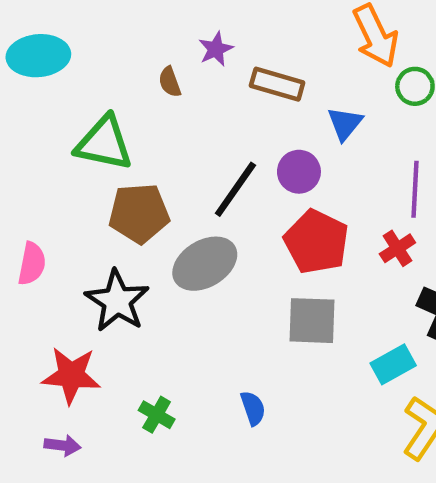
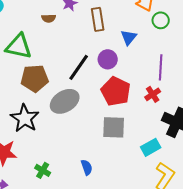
brown semicircle: (170, 82) -> (49, 18), turned -72
brown rectangle: (277, 84) -> (98, 19), turned 65

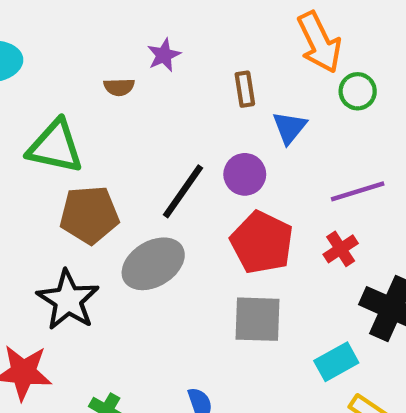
brown rectangle: (98, 19) -> (245, 89), moved, size x0.7
purple line: (161, 67) -> (358, 191), turned 70

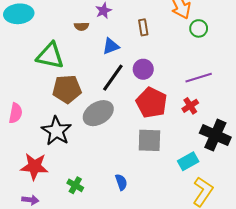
blue triangle: (289, 127) -> (111, 46), moved, turned 30

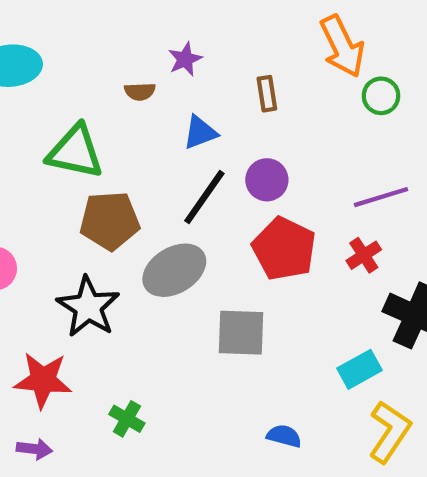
gray square: (149, 140) -> (241, 333), moved
blue semicircle: (121, 182) -> (284, 436), moved, turned -56

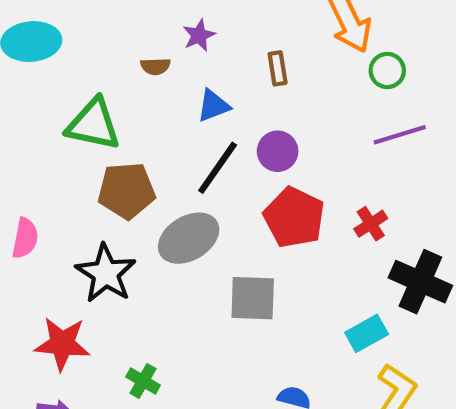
purple line: (381, 197) -> (400, 135), moved

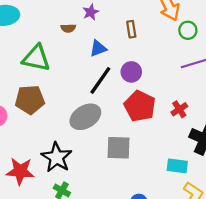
brown pentagon: (126, 191) -> (30, 100), moved
black star: (106, 273) -> (57, 157), moved
cyan rectangle: (367, 333) -> (177, 166), turned 36

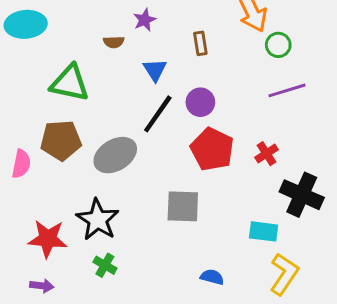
blue triangle: (98, 48) -> (155, 70), turned -42
gray ellipse: (85, 117) -> (115, 155), moved

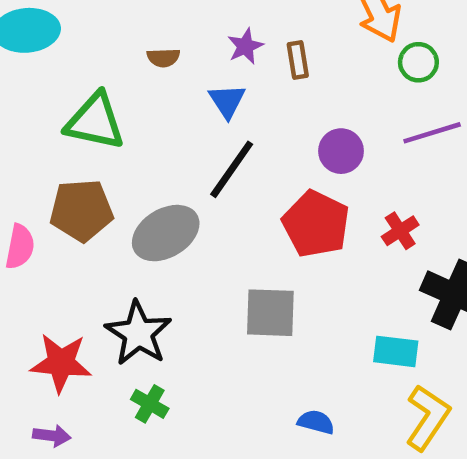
purple star: (145, 20) -> (245, 46), moved
purple circle: (200, 102) -> (341, 151), moved

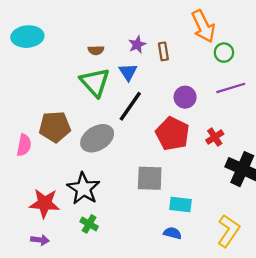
green triangle: (95, 121) -> (95, 82), moved, turned 36
cyan rectangle: (396, 351) -> (181, 205), moved

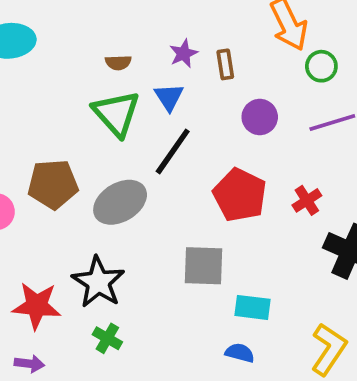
purple circle: (185, 97) -> (260, 117), moved

